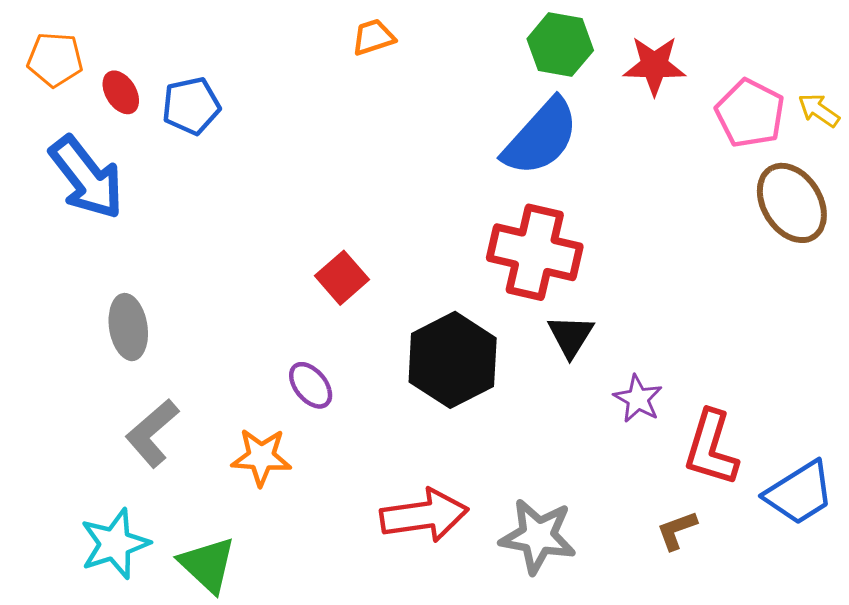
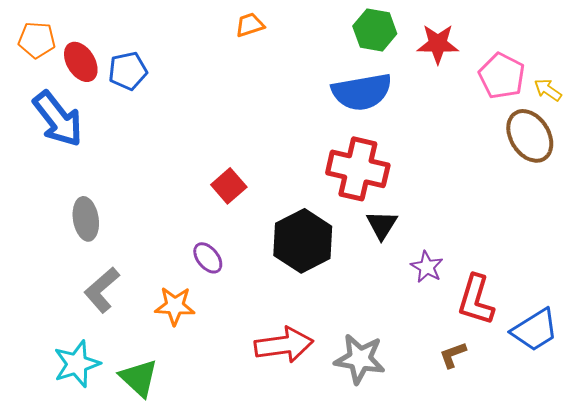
red ellipse: (121, 92) -> (81, 62), size x1.4
yellow arrow: (819, 110) -> (548, 90), moved
blue semicircle: (541, 137) -> (362, 92), turned 38

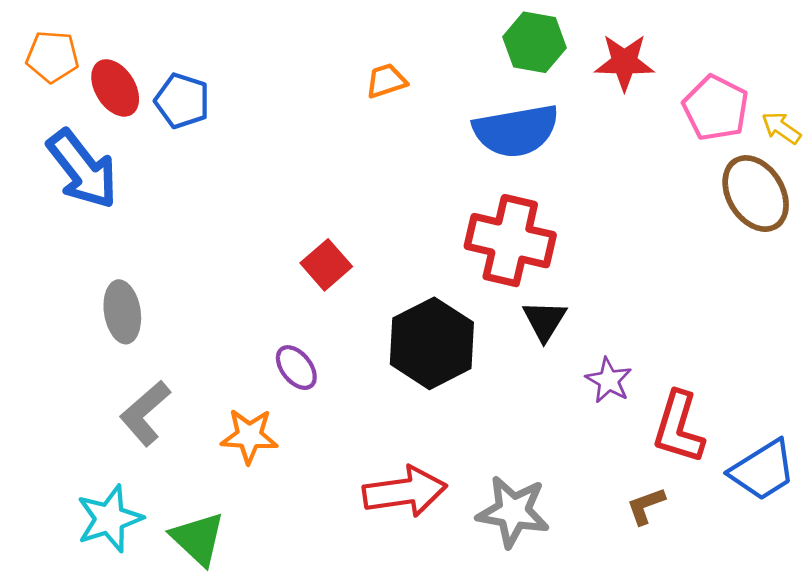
orange trapezoid: (250, 25) -> (386, 81), moved
blue pentagon: (128, 71) -> (182, 101), turned 30

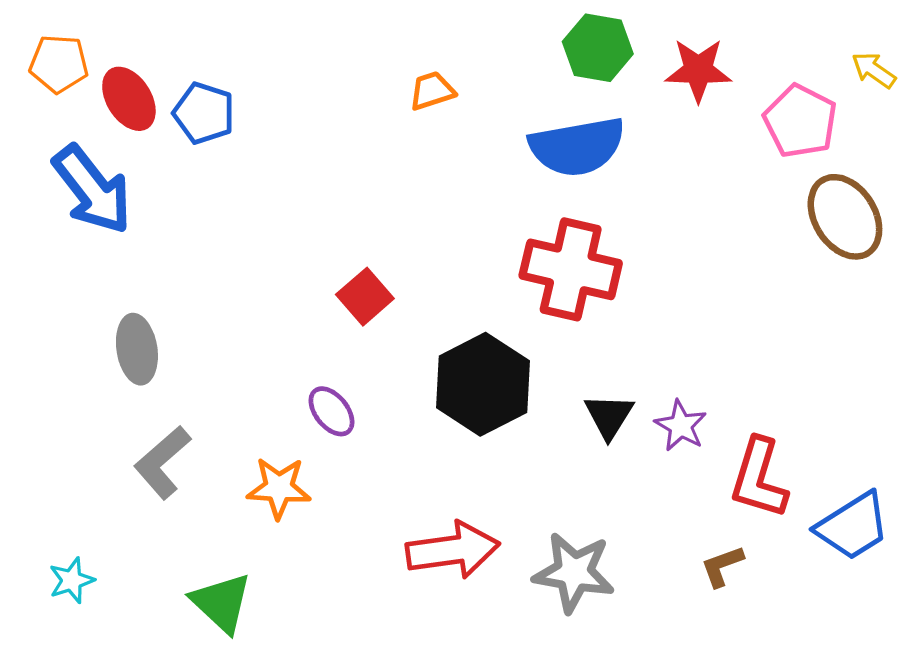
yellow arrow: (781, 128) -> (874, 70), moved
black triangle: (544, 320) -> (609, 416), moved
cyan star: (109, 519) -> (72, 580), moved, size x0.6

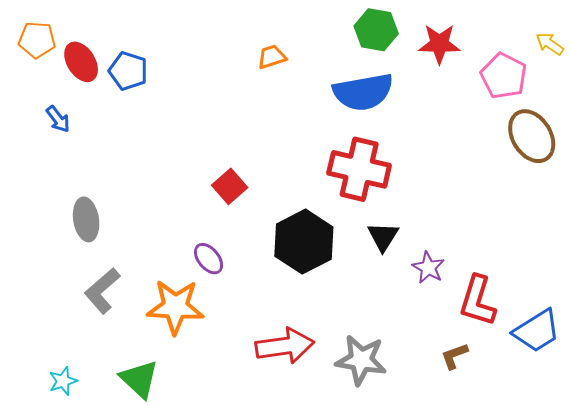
blue arrow: (92, 190) -> (58, 119), size x0.5
black triangle: (609, 416) -> (383, 237), moved
orange star: (279, 488) -> (175, 307), size x1.4
cyan star: (72, 580) -> (63, 381), moved

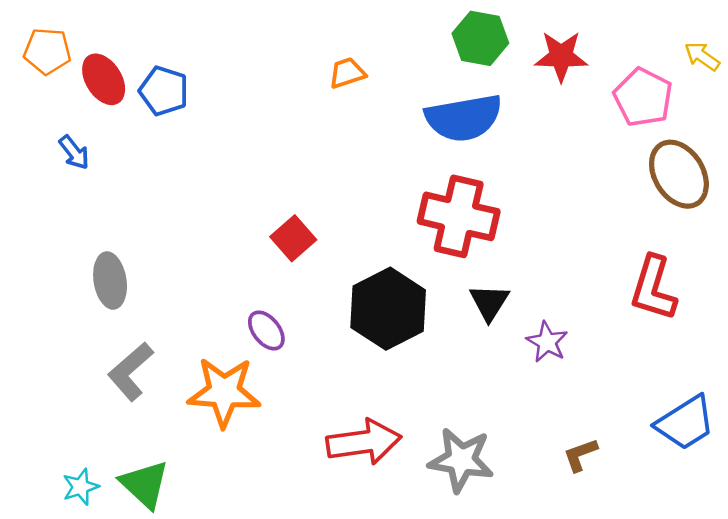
red L-shape: (477, 301) -> (653, 288), moved
green triangle: (139, 379) -> (145, 484), moved

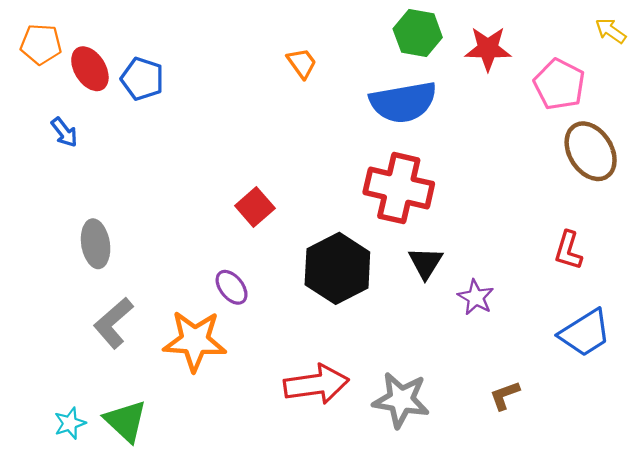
yellow arrow: (702, 56) -> (611, 31), moved
orange trapezoid: (347, 73) -> (302, 63), turned 72
red L-shape: (653, 288) -> (568, 250), size x0.7
blue trapezoid: (685, 423) -> (585, 333), moved

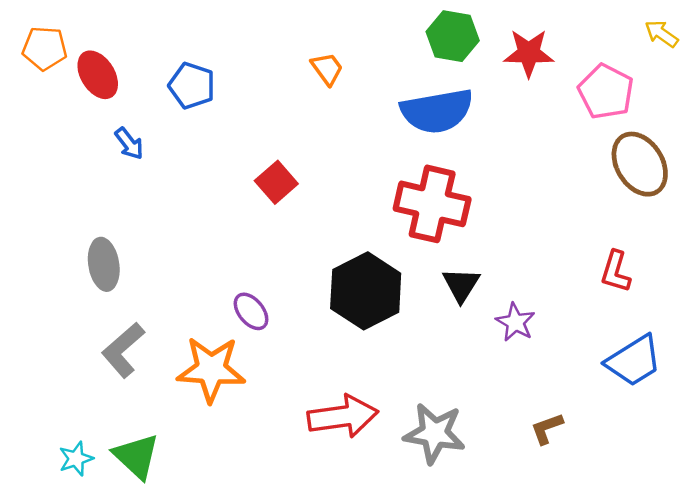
blue pentagon: (142, 79) -> (192, 86), moved
blue arrow: (64, 132) -> (129, 144), moved
red square: (255, 207) -> (276, 182), moved

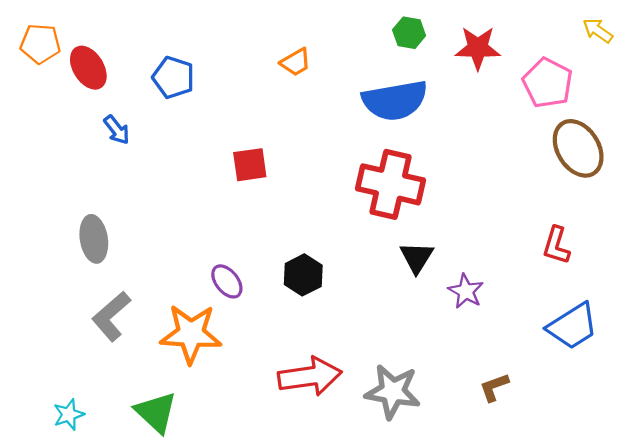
green hexagon: (453, 36) -> (409, 33), size x0.7
orange trapezoid: (327, 69) -> (296, 62), turned 96
red square: (276, 182) -> (250, 165), turned 33
black hexagon: (366, 291) -> (303, 275), moved, size x0.6
green triangle: (136, 456) -> (156, 412), moved

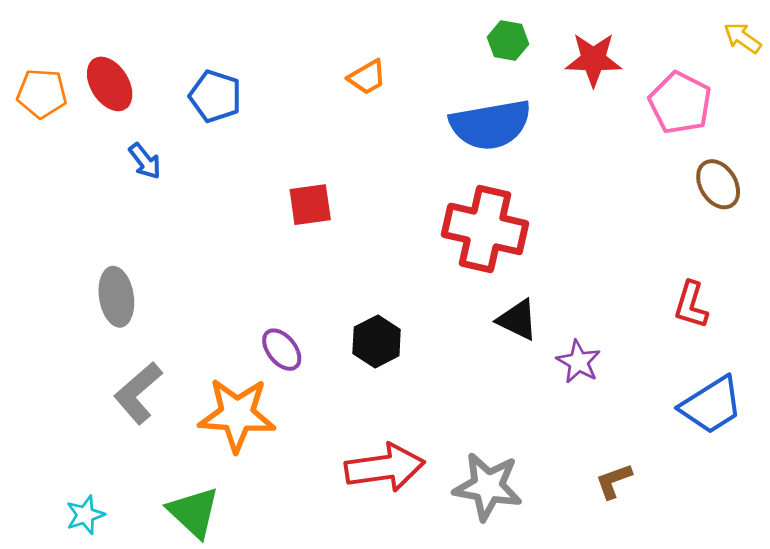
orange pentagon: (40, 44) -> (42, 93), moved
brown ellipse: (578, 148) -> (718, 184), size x0.7
black triangle: (417, 257) -> (518, 320), turned -36

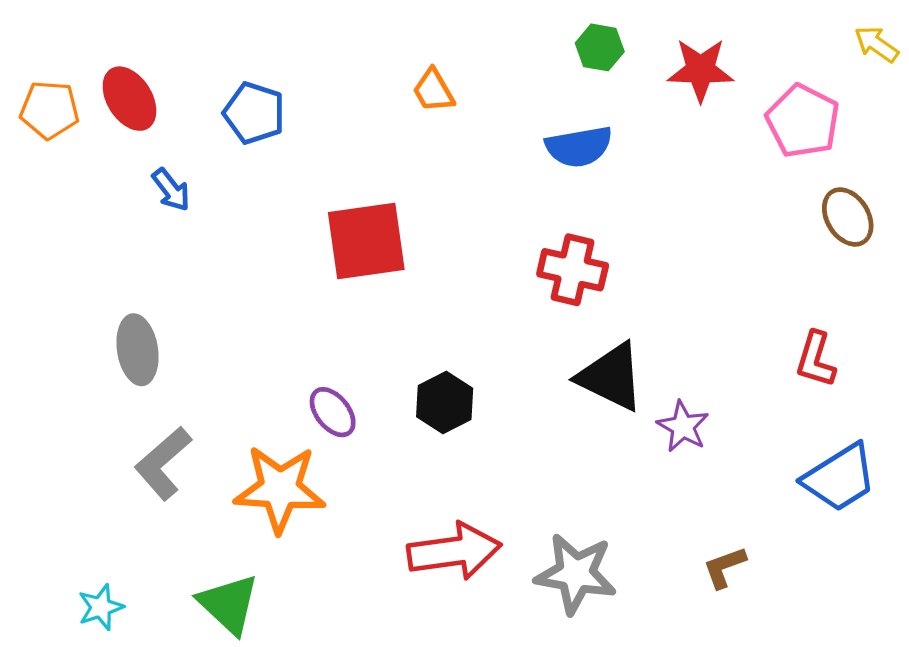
orange trapezoid: (367, 77) -> (433, 91), turned 90
blue semicircle: (490, 125) -> (579, 147), size x0.7
red square: (310, 205) -> (366, 241), size x1.6
red cross: (485, 229) -> (573, 270), size x0.7
black triangle: (518, 320) -> (611, 377), size x1.4

